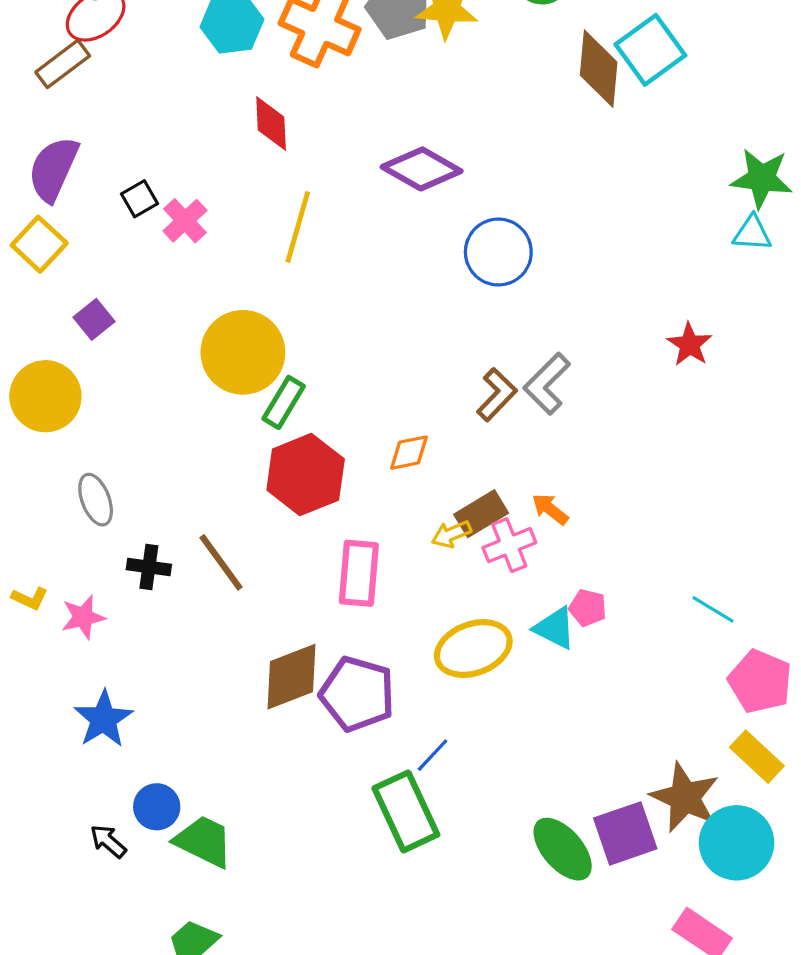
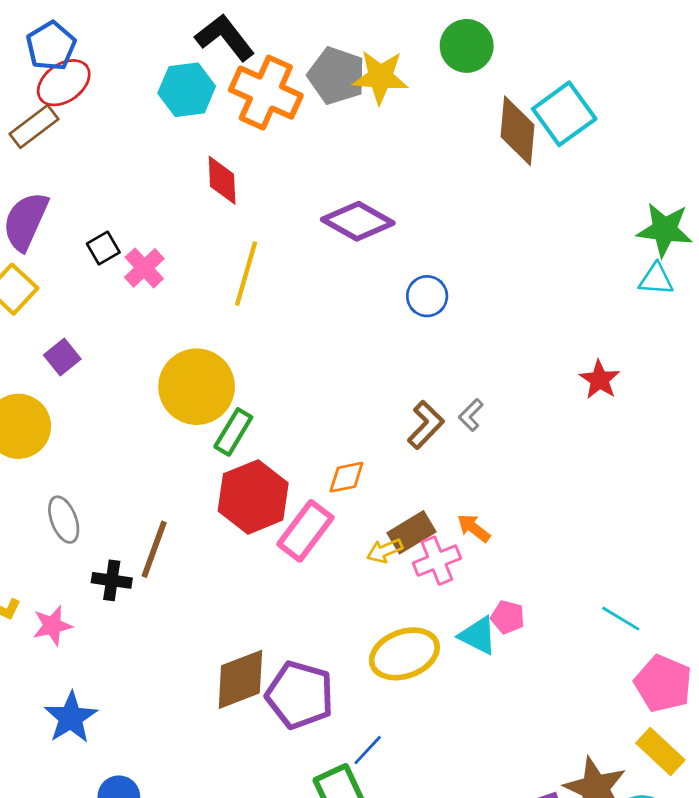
blue circle: (498, 252) -> (427, 296), size x0.7
gray L-shape: (547, 384) -> (471, 415), size x0.6
brown line: (221, 562) -> (154, 549), moved, turned 56
pink rectangle: (359, 573) -> (305, 531), moved, turned 32

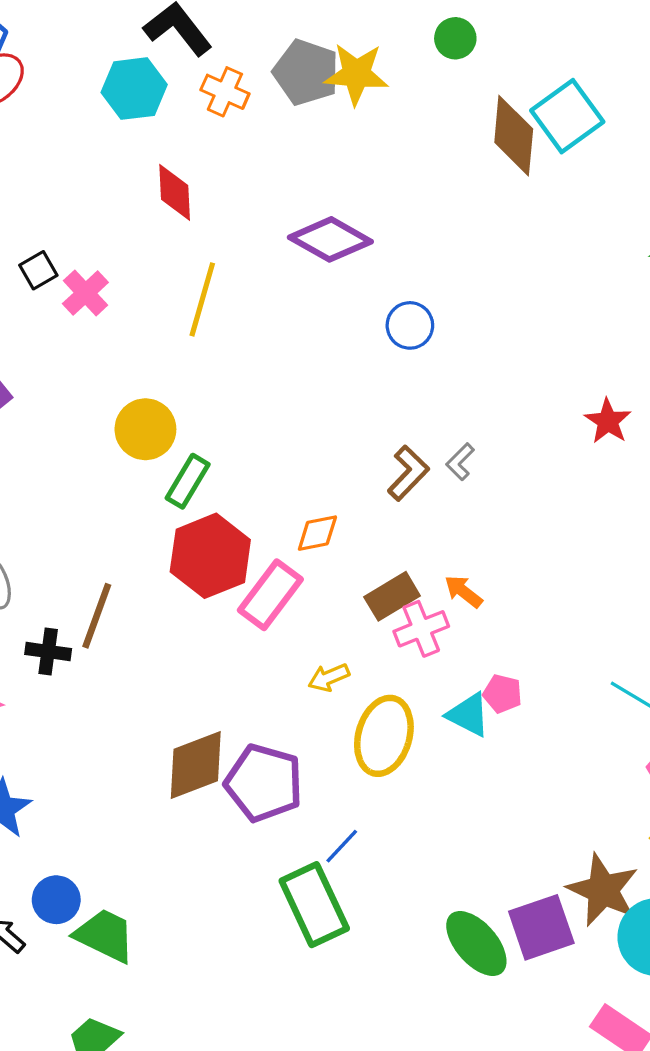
green circle: (467, 46) -> (455, 38), size x0.7
orange cross: (266, 93) -> (225, 92), size x0.6
yellow circle: (197, 387) -> (145, 429), size x0.7
yellow arrow: (385, 551) -> (329, 677), moved
yellow ellipse: (404, 654) -> (384, 736), turned -54

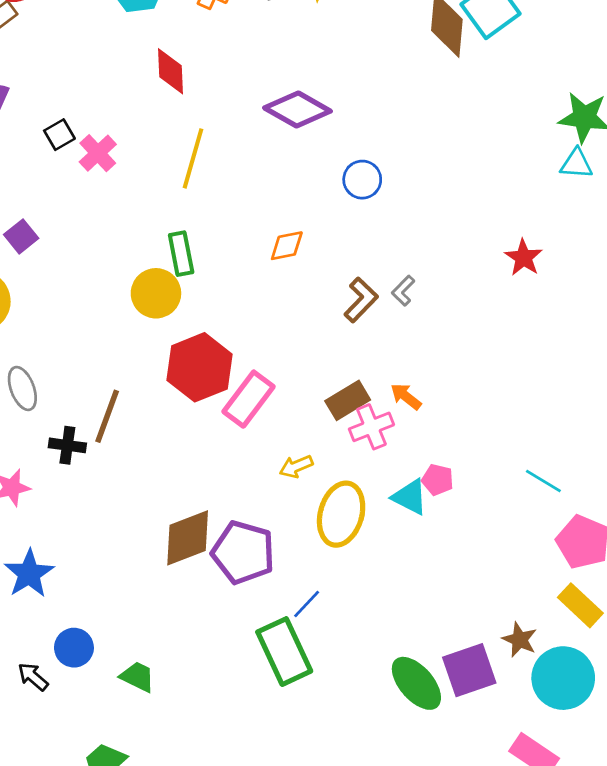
yellow circle: (145, 429) -> (156, 293), moved
green rectangle: (188, 481) -> (181, 254), moved, turned -42
orange diamond: (317, 533) -> (287, 246), moved
brown star: (603, 890) -> (520, 640), size x0.6
green trapezoid: (105, 935) -> (137, 677), moved, size x0.7

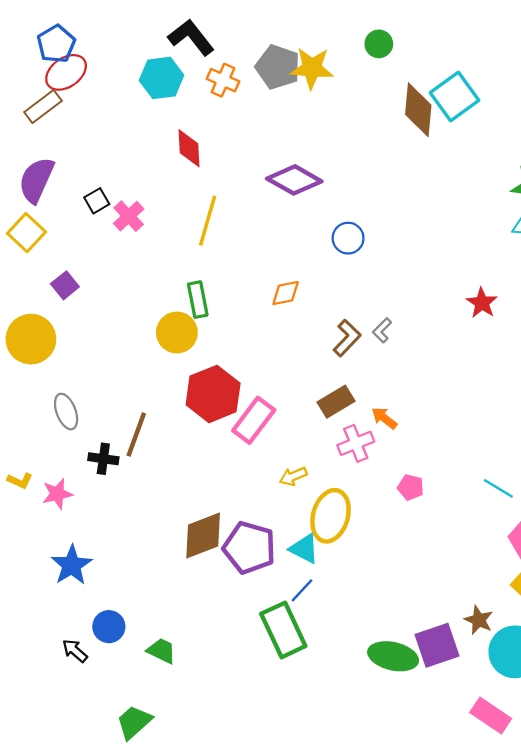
brown rectangle: (348, 400) -> (336, 402), moved
cyan triangle: (410, 497) -> (304, 549), moved
green ellipse: (416, 683) -> (393, 656), turned -36

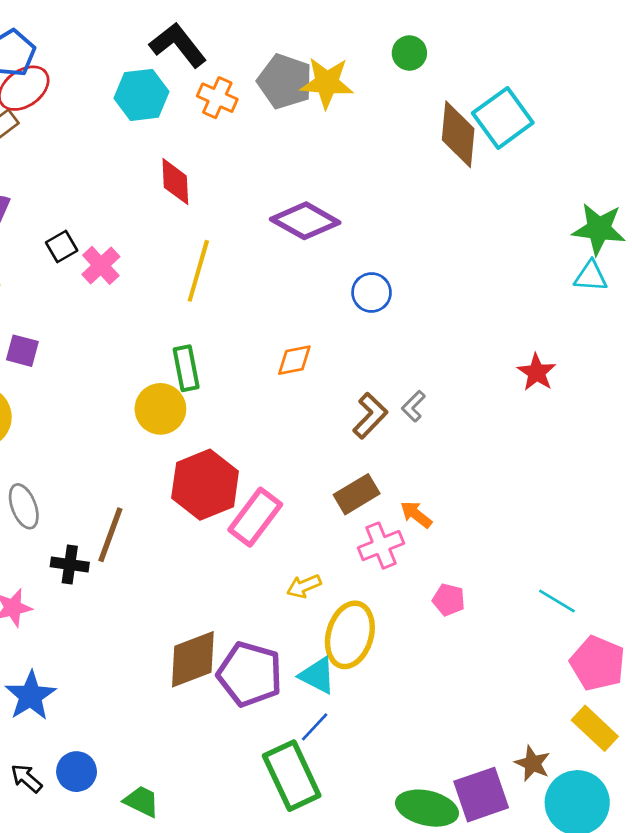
purple square: (65, 285) -> (22, 351), turned -36
black arrow: (75, 651) -> (26, 778), moved

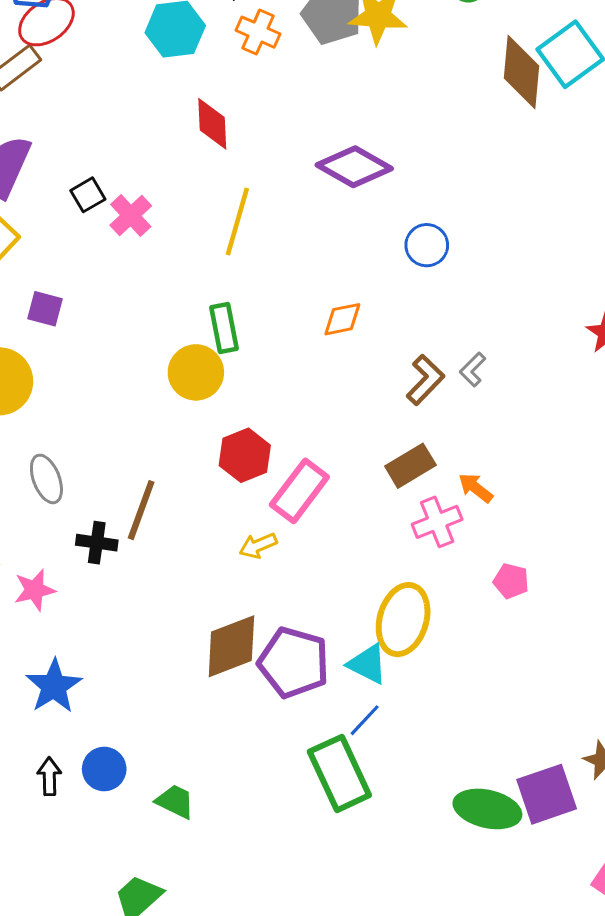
red hexagon: (205, 485) -> (245, 455), size x0.7
yellow arrow: (304, 586) -> (258, 546), moved
black arrow: (26, 778) -> (49, 776), turned 48

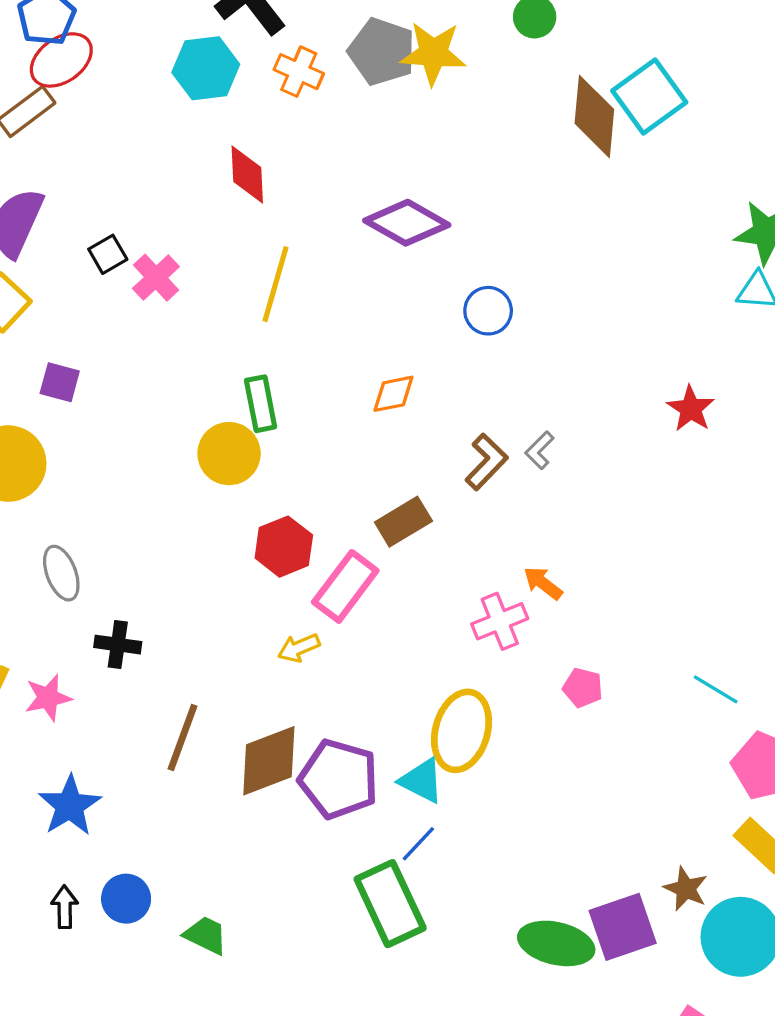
brown rectangle: (410, 466) -> (403, 522), moved
brown line: (141, 510) -> (183, 738), moved

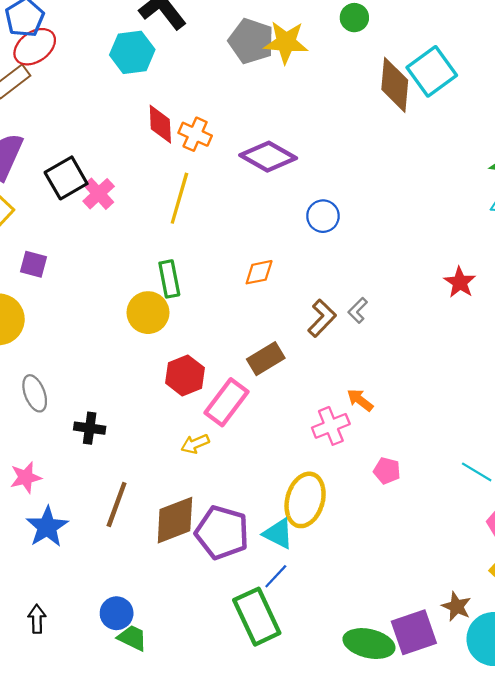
orange cross: (299, 72) -> (195, 134), moved
black square: (108, 254) -> (66, 178), size x1.6
black cross: (118, 645) -> (90, 428), moved
blue star: (70, 806) -> (47, 527), moved
blue circle: (126, 899) -> (117, 613), moved

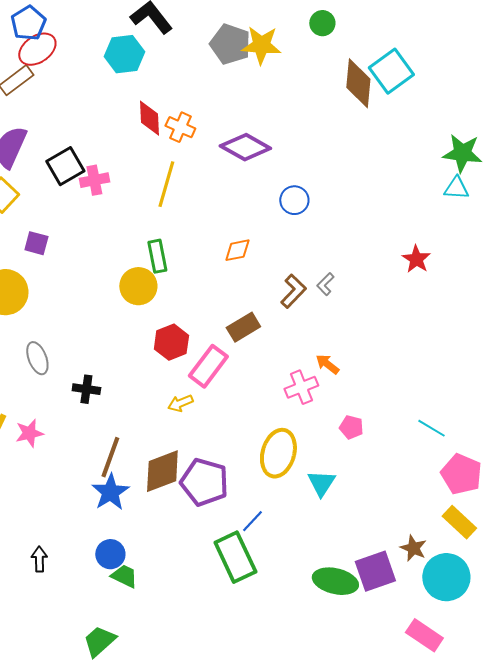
pink cross: (99, 194) -> (94, 180), turned 32
blue star: (47, 527) -> (110, 492), moved
cyan triangle: (278, 534) -> (321, 483), moved, turned 36

